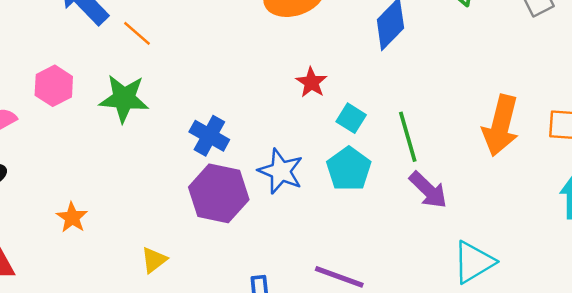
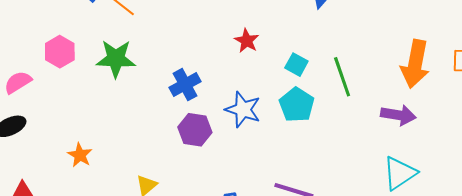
red star: (311, 82) -> (247, 41), moved
blue cross: (209, 136) -> (185, 85), turned 36
purple arrow: (428, 190) -> (398, 115), moved, turned -32
purple hexagon: (219, 193) -> (195, 130), size x0.7

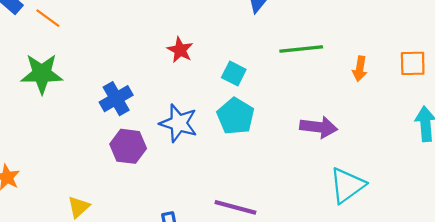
orange arrow: (415, 64) -> (360, 69), size x0.5
green line: (342, 77) -> (301, 49), moved, turned -75
purple arrow: (398, 115) -> (319, 127), moved

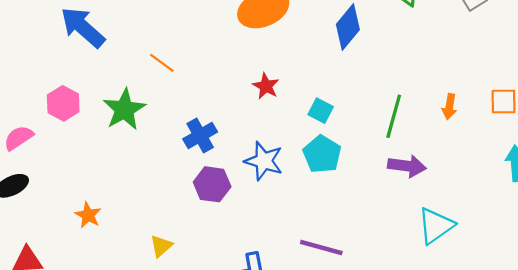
orange line: (48, 18) -> (162, 63), moved
green line: (301, 49) -> (394, 116), moved, turned -69
green star: (42, 74) -> (124, 109), turned -30

